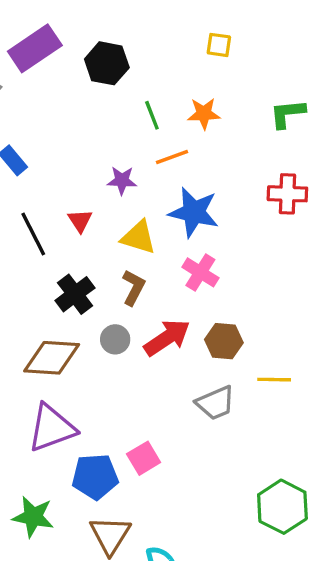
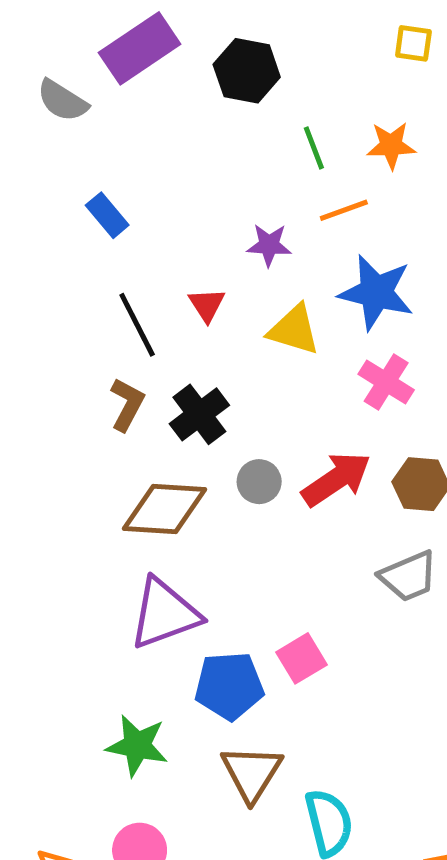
brown L-shape: (134, 288) -> (127, 404), moved

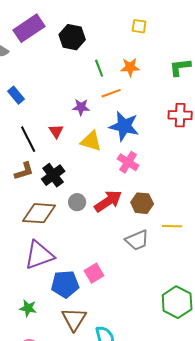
brown L-shape: (127, 404) -> (24, 171), turned 45
green star: (137, 746) -> (28, 308), size x0.7

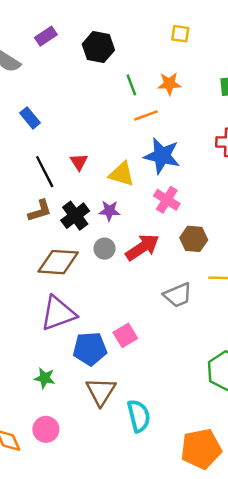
purple rectangle: (29, 28) -> (46, 36), size x0.6
purple star: (81, 107) -> (109, 211), moved
brown hexagon: (142, 203) -> (194, 239), moved

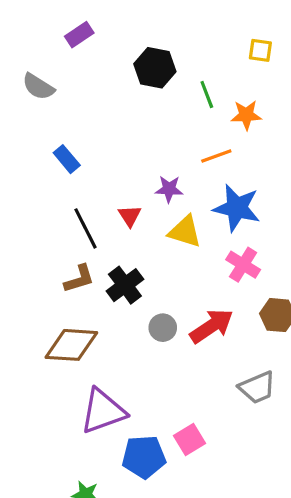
purple rectangle: (46, 36) -> (79, 35), moved
green line: (131, 85) -> (207, 95), moved
purple star: (109, 211) -> (169, 189), moved
brown diamond: (58, 262) -> (71, 345), moved

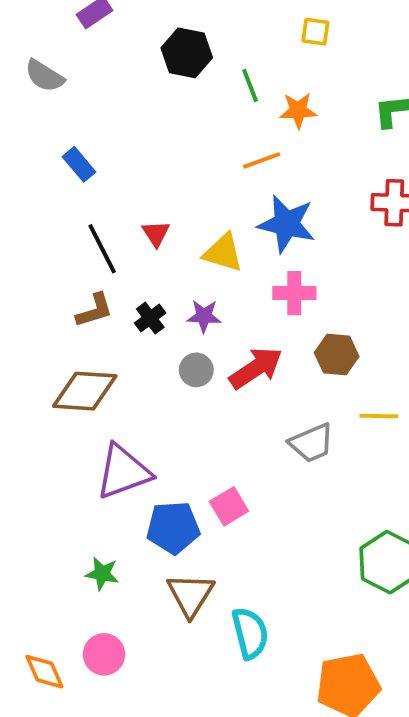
purple star: (169, 189) -> (204, 316), moved
pink cross: (243, 265) -> (294, 293), turned -32
black cross: (125, 285) -> (150, 318), size x0.7

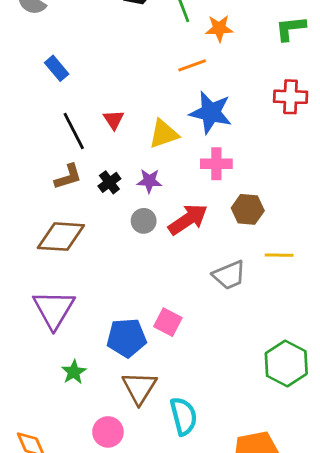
yellow triangle: (223, 253) -> (164, 134), turned -36
purple triangle: (123, 472) -> (54, 309), moved, turned -39
pink square: (229, 506) -> (168, 322), turned -32
green star: (102, 574) -> (74, 372), turned 30
pink circle: (104, 654) -> (108, 432), moved

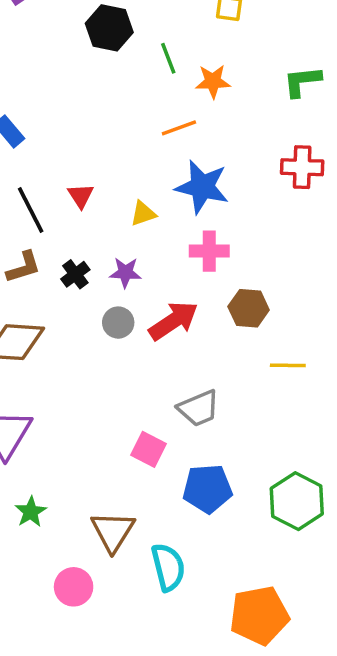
yellow triangle: (164, 134) -> (143, 214), size x0.7
gray trapezoid: (229, 275) -> (199, 408), moved
blue pentagon: (127, 338) -> (207, 489), moved

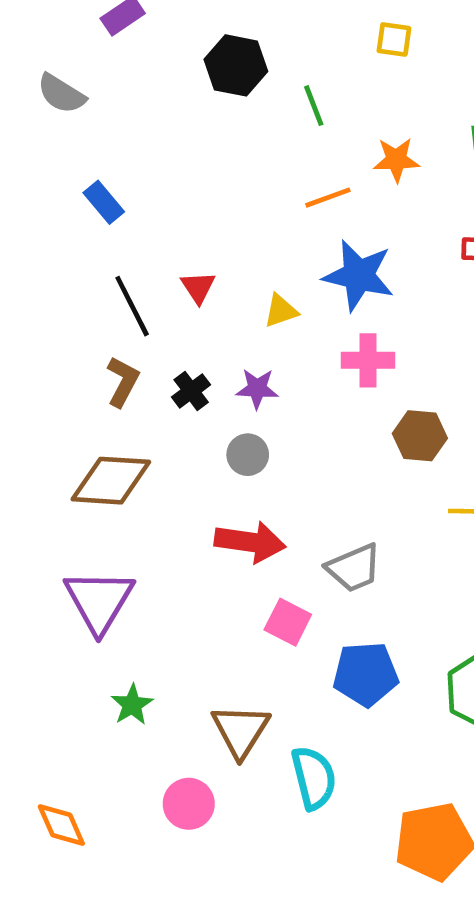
orange star: (213, 81) -> (396, 160), moved
brown L-shape: (24, 267) -> (123, 382), turned -45
red arrow: (174, 321) -> (250, 542), moved, turned 42

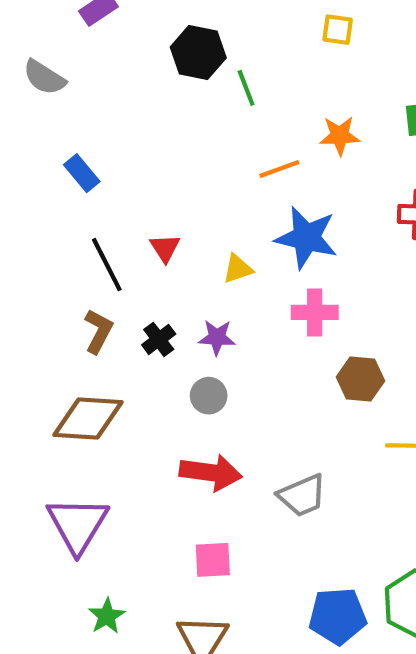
green line: (314, 106) -> (246, 88), moved
pink square: (288, 622) -> (213, 560), moved, turned -30
blue pentagon: (366, 674) -> (338, 616), moved

